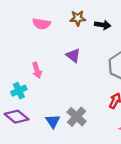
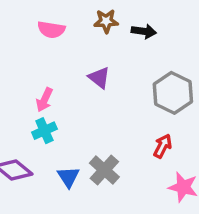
pink arrow: (37, 70) -> (44, 100), turned 42
cyan cross: (19, 91) -> (44, 131), moved

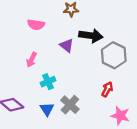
pink semicircle: (51, 30) -> (36, 25), moved
black arrow: (144, 31) -> (91, 36), moved, size x1.5
cyan cross: (44, 131) -> (48, 82), moved

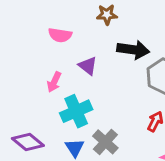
purple triangle: (67, 45) -> (88, 66), moved
cyan cross: (48, 82) -> (76, 111), size x1.5

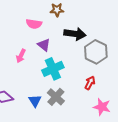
pink semicircle: (60, 35) -> (34, 24), moved
cyan cross: (76, 111) -> (53, 69), moved

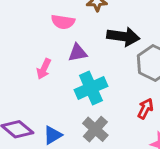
purple triangle: (44, 45) -> (78, 53), turned -48
blue triangle: (35, 101) -> (53, 135), moved, turned 32

